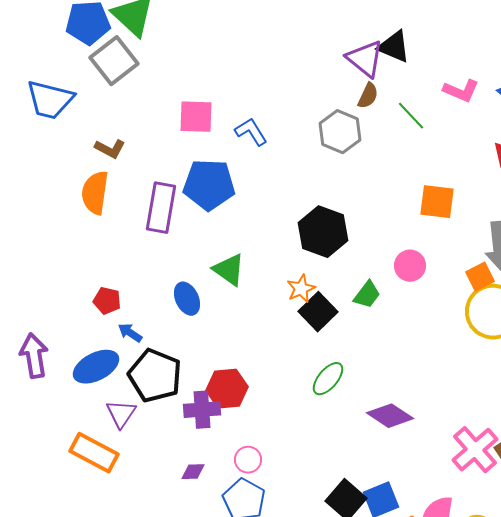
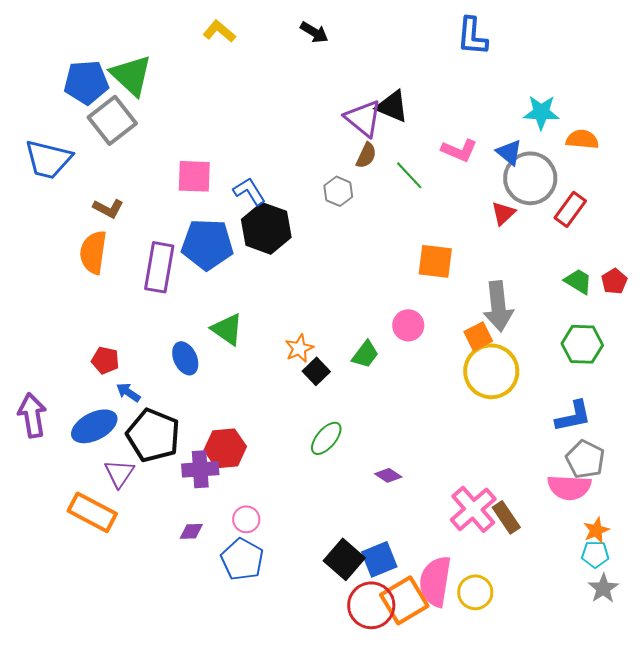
gray hexagon: (340, 132) -> (338, 191), size x0.7
black hexagon: (323, 232) -> (266, 228), moved
black square: (318, 312) -> (316, 371), size x0.7
purple diamond: (390, 416) -> (388, 475), size x0.6

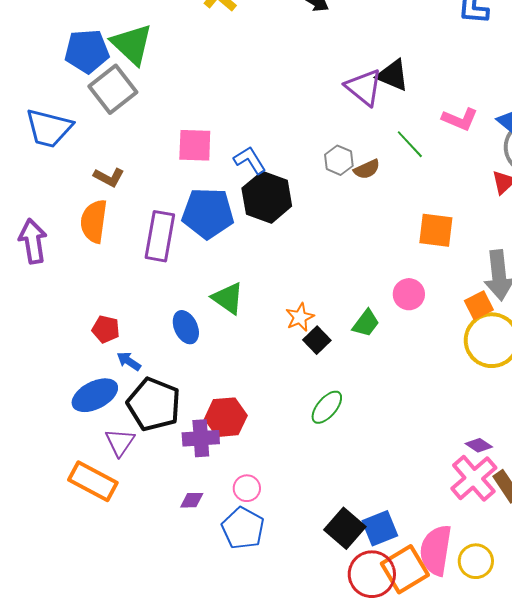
brown semicircle: (366, 155) -> (367, 169), moved, turned 40
purple arrow: (32, 415) -> (33, 241), moved
purple diamond: (388, 475) -> (479, 445), moved

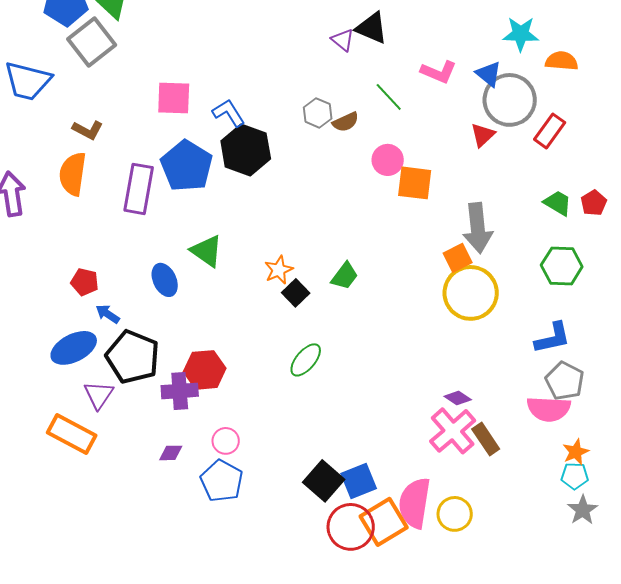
purple triangle: (364, 87) -> (343, 40), size x0.6
blue pentagon: (208, 213) -> (187, 166), turned 30
pink circle: (409, 294) -> (388, 160), moved

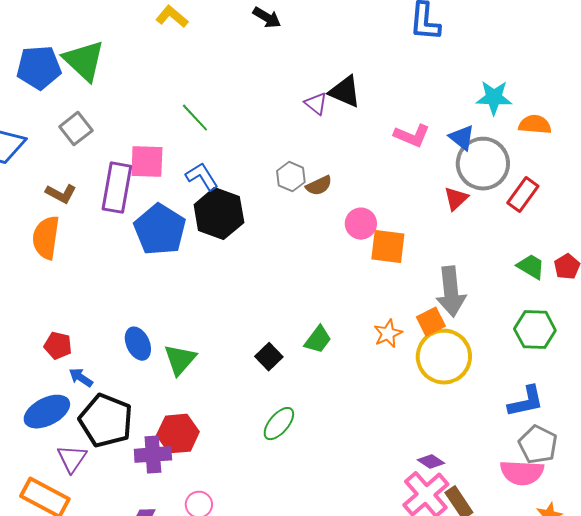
gray square: (92, 42) -> (76, 129), moved, size x0.7
green line: (389, 97) -> (195, 118), moved
purple rectangle: (139, 189) -> (117, 188), moved
green triangle: (207, 251) -> (180, 360), moved, turned 36
orange star: (279, 270) -> (388, 334), moved

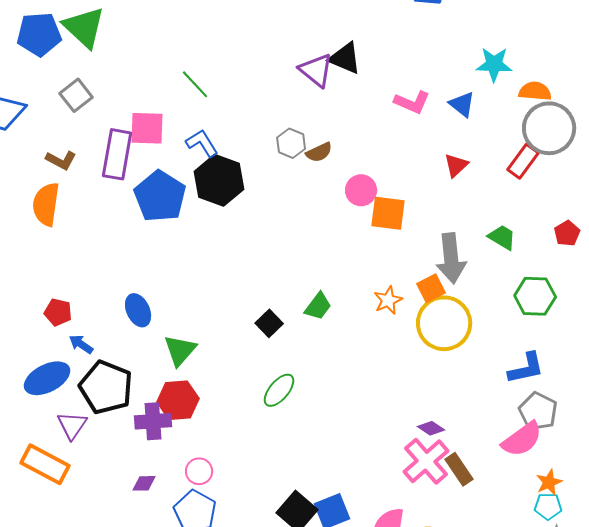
purple triangle: (316, 104) -> (316, 70), size x1.5
gray circle: (483, 164) -> (549, 128), moved
green trapezoid: (531, 267) -> (502, 237), moved
green triangle: (180, 360) -> (180, 350), moved
pink semicircle: (522, 473) -> (522, 439), turned -39

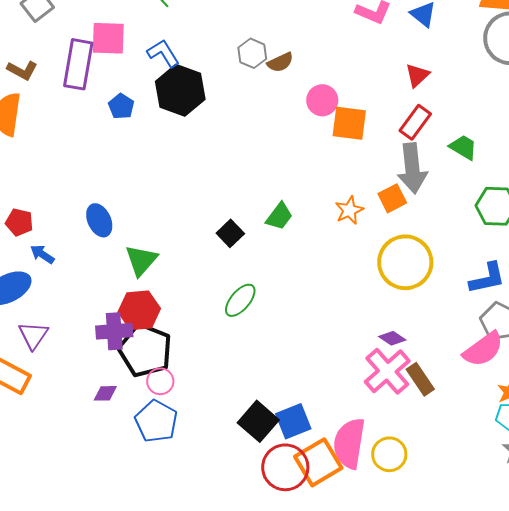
red rectangle: (523, 161) -> (415, 122), moved
blue pentagon: (160, 196) -> (121, 106), size x0.5
yellow circle: (444, 323) -> (405, 262), moved
black pentagon: (106, 387) -> (145, 350), moved

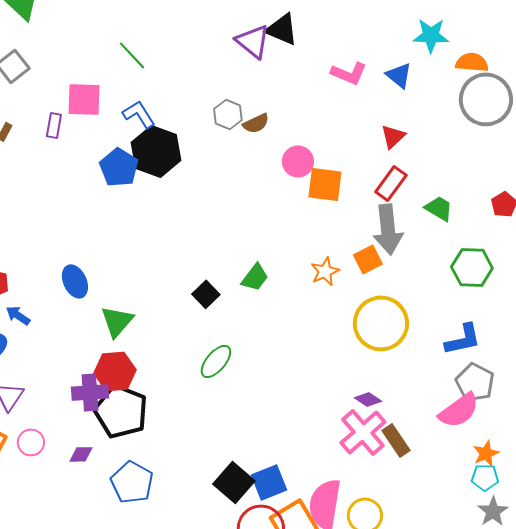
purple rectangle: (78, 64) -> (54, 125), size x0.5
blue pentagon: (121, 106) -> (119, 167), moved, size x1.5
pink circle: (160, 381) -> (31, 442), moved

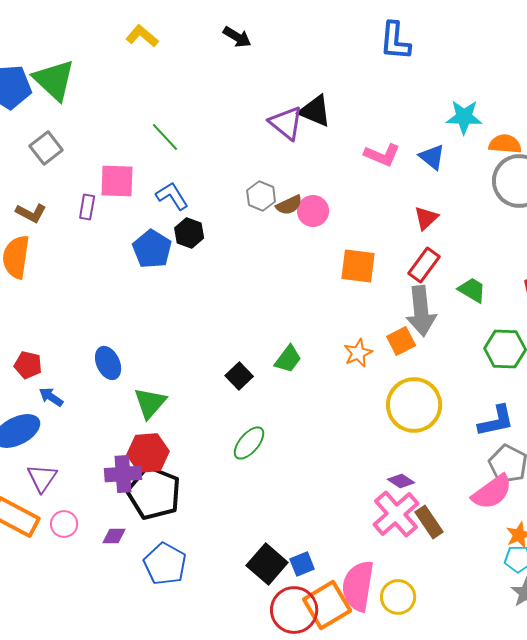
black hexagon: (156, 151) -> (189, 233), size x0.6
pink circle: (298, 161) -> (313, 211), moved
blue square: (269, 482) -> (302, 564), size x0.7

